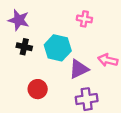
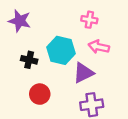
black cross: (24, 47) -> (29, 60), moved
pink arrow: (108, 60) -> (99, 47), moved

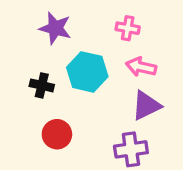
purple star: (20, 21) -> (55, 28), moved
purple triangle: (83, 73) -> (146, 106), moved

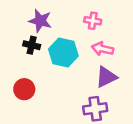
black cross: (42, 85) -> (32, 45), moved
red circle: (57, 134) -> (24, 89), moved

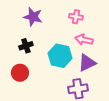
black cross: (32, 45) -> (26, 46), moved, turned -32
cyan hexagon: (63, 53) -> (60, 56), moved

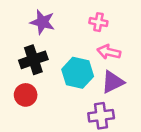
black cross: (26, 46) -> (33, 60), size x1.5

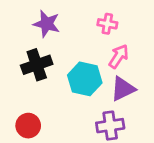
pink arrow: (109, 52) -> (119, 56), turned 110
red circle: (26, 95) -> (28, 126), moved

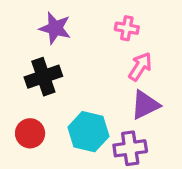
cyan hexagon: (85, 79) -> (88, 132), moved
red circle: (28, 126) -> (30, 133), moved

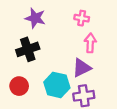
pink arrow: (140, 67) -> (90, 43), turned -30
purple triangle: (145, 105) -> (82, 68), moved

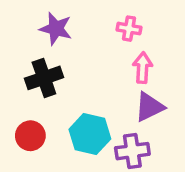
purple triangle: (82, 68) -> (149, 107), moved

